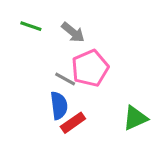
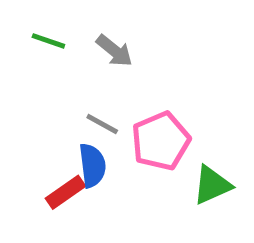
pink pentagon: (90, 68) -> (161, 141), moved
red rectangle: (73, 123) -> (66, 192), moved

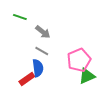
gray arrow: (114, 51) -> (43, 32), moved
pink pentagon: (161, 141) -> (79, 60), moved

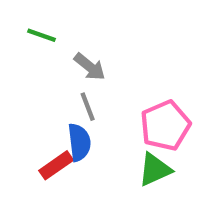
gray line: (42, 51) -> (88, 107), turned 40
green triangle: (87, 76) -> (155, 170), moved

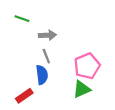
gray arrow: (90, 67) -> (47, 35), turned -42
red rectangle: (56, 165) -> (24, 96), moved

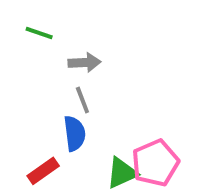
pink pentagon: (87, 66) -> (155, 163), moved
green triangle: (82, 89) -> (122, 173), moved

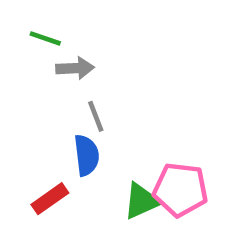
gray arrow: (84, 63) -> (75, 68), moved
pink pentagon: (155, 163) -> (180, 190), turned 30

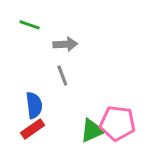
gray arrow: (75, 68) -> (65, 44), moved
blue semicircle: (87, 155) -> (34, 105), moved

